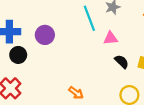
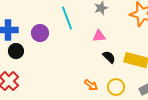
cyan line: (89, 18) -> (67, 18), moved
orange arrow: (76, 93) -> (91, 85), moved

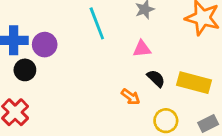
purple circle: (40, 33) -> (45, 45), moved
orange arrow: (91, 85) -> (131, 97), moved

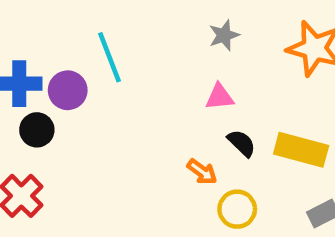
cyan line: (97, 23) -> (110, 57), moved
yellow circle: (166, 121) -> (237, 209), moved

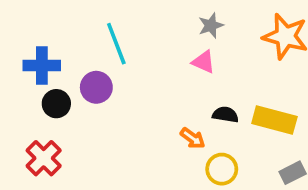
purple circle: (68, 90) -> (96, 87), moved
pink triangle: (220, 97) -> (204, 62), moved, turned 30
black semicircle: (242, 143) -> (225, 115), turned -35

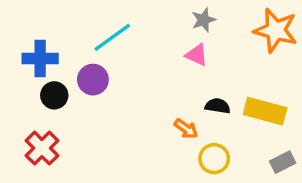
cyan line: (116, 44) -> (112, 37), turned 75

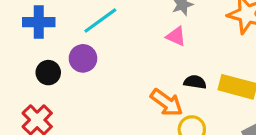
blue cross: (40, 58) -> (39, 22), moved
orange arrow: (186, 129) -> (167, 103), size x1.5

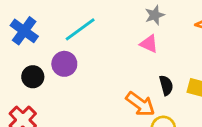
blue cross: (39, 22) -> (24, 31), turned 36
black semicircle: (195, 82) -> (166, 85), turned 66

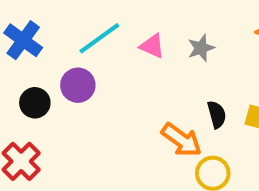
gray star: (155, 15) -> (201, 48), moved
pink triangle: (149, 44) -> (152, 46), moved

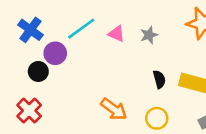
purple circle: (78, 85) -> (55, 53), moved
orange arrow: (181, 140) -> (114, 109), moved

